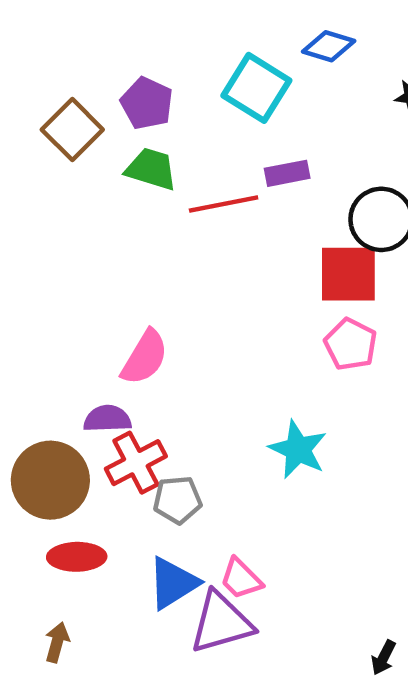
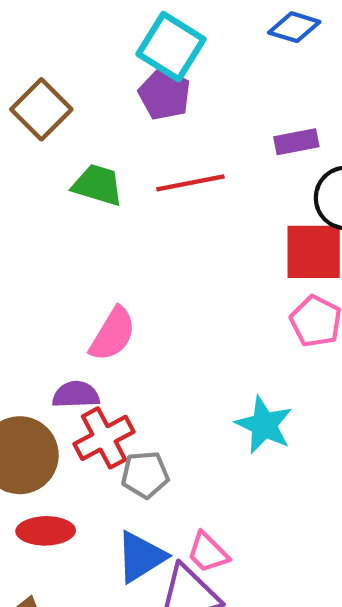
cyan square: (256, 88) -> (171, 47), moved
purple pentagon: (147, 103) -> (165, 94), moved
green trapezoid: (151, 169) -> (97, 185), moved
purple rectangle: (287, 173) -> (296, 142), moved

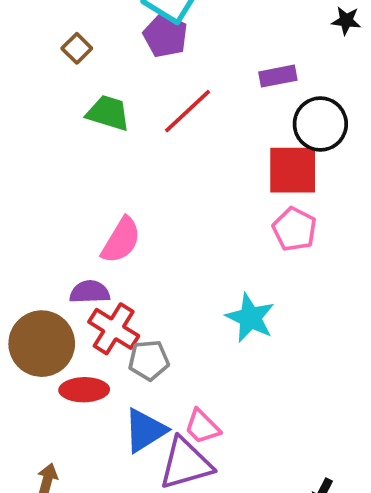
brown square: (41, 109) -> (77, 48), moved, size x0.6
red line: (190, 183) -> (187, 111), turned -32
red cross: (104, 438) -> (114, 329), turned -30
red ellipse: (46, 531) -> (84, 390), moved

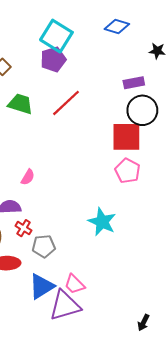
purple pentagon: (165, 35) -> (53, 59), turned 30
purple rectangle: (278, 76) -> (134, 83), moved
pink semicircle: (121, 240) -> (28, 177), size x0.6
red cross: (114, 329) -> (24, 228), size x0.6

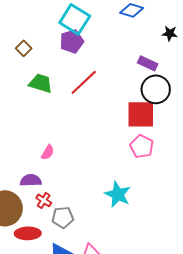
purple rectangle: (134, 83) -> (148, 63), turned 36

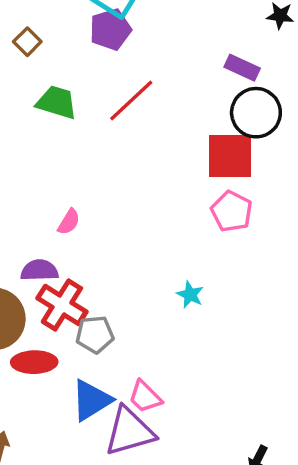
cyan star: (118, 194) -> (190, 295), size x0.6
red cross: (44, 200) -> (62, 305), size x1.8

